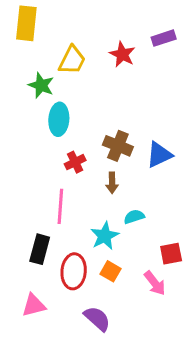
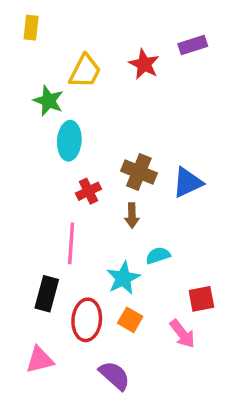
yellow rectangle: (26, 23) -> (31, 28), size x0.6

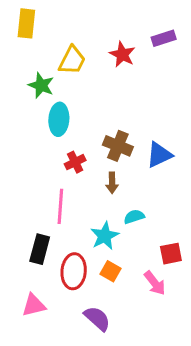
yellow rectangle: (31, 28) -> (26, 23), size x1.4

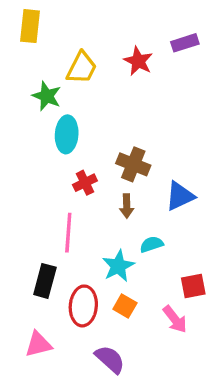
blue triangle: (159, 155) -> (180, 196), moved

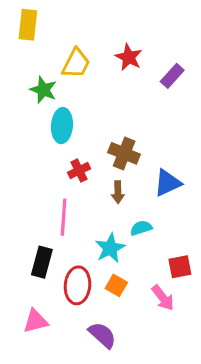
purple rectangle: (185, 43) -> (172, 76), moved, turned -30

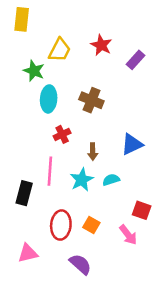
brown cross: (124, 153) -> (91, 100), moved
cyan star: (110, 248) -> (82, 180), moved
black rectangle: (42, 262) -> (24, 193), moved
red square: (180, 267) -> (142, 210), turned 30

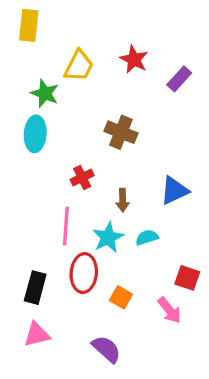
cyan ellipse: (49, 99) -> (35, 134), moved
black rectangle: (24, 193) -> (35, 288), moved
red ellipse: (61, 225) -> (84, 273), moved

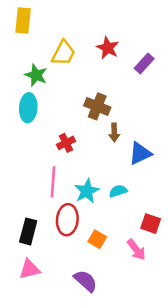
brown arrow: (123, 200) -> (114, 132), moved

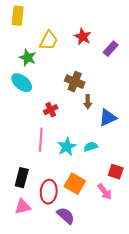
cyan ellipse: (28, 108) -> (22, 83), turned -55
red ellipse: (67, 220) -> (49, 192), moved
orange square: (97, 239) -> (75, 184), size x1.5

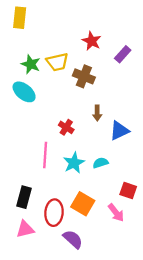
yellow trapezoid: (49, 41) -> (57, 62), moved, turned 50
brown cross: (75, 82) -> (84, 76), moved
red cross: (51, 110) -> (66, 127), moved, turned -32

